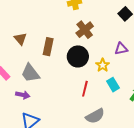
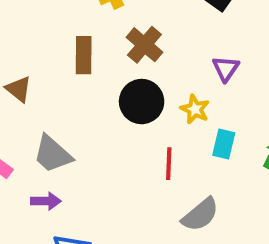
brown rectangle: (48, 47) -> (84, 55), moved
purple triangle: (121, 49) -> (226, 69), turned -32
cyan rectangle: (113, 85) -> (224, 144), turned 56

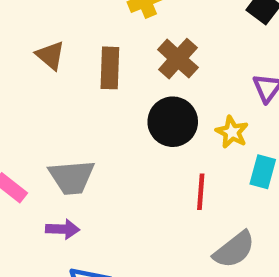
brown triangle: (19, 89) -> (50, 55), moved
gray trapezoid: (52, 154) -> (72, 177), turned -48

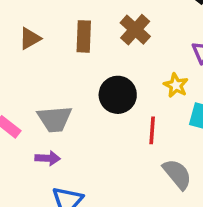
brown triangle: (50, 55) -> (30, 38), moved, turned 50
black circle: (173, 122) -> (118, 95), moved
gray semicircle: (234, 250) -> (177, 174), turned -92

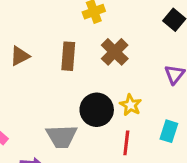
yellow star: (176, 85) -> (131, 105), moved
gray trapezoid: (55, 119) -> (62, 136), moved

